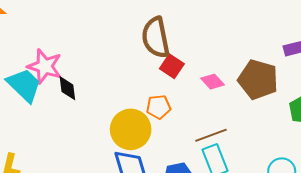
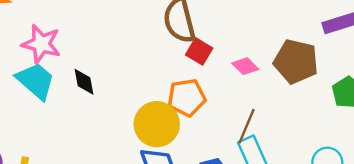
pink star: (45, 66) -> (41, 44), moved
orange pentagon: (159, 107) -> (187, 98), size x1.4
brown line: (211, 135) -> (247, 126), turned -44

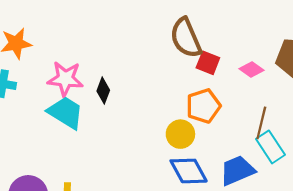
black diamond: (84, 82) -> (103, 91), moved, turned 40
yellow circle: (157, 124) -> (180, 134), size x0.7

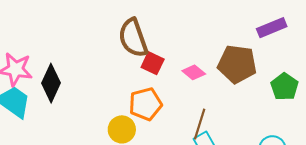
black diamond: (103, 91) -> (51, 83), size x1.5

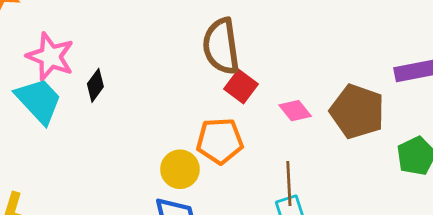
black diamond: (51, 83) -> (95, 85), size x0.6
brown line: (200, 124) -> (289, 184), turned -32

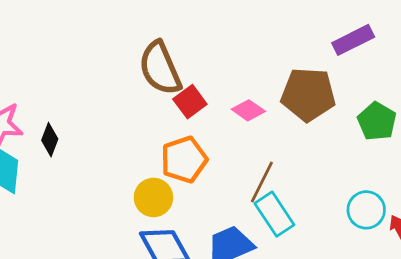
red square: (241, 87) -> (190, 102), turned 32
brown line: (289, 184) -> (262, 182), turned 45

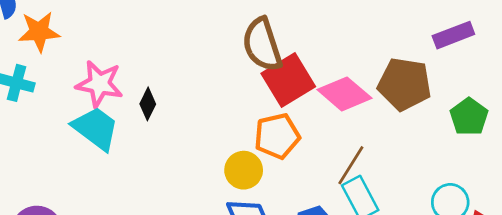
red square: (190, 102) -> (288, 80), size x1.6
pink diamond: (248, 110) -> (344, 94), size x1.6

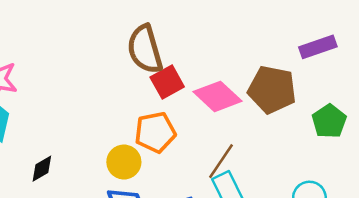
red square: (288, 80) -> (167, 82), size x0.7
black diamond: (148, 104) -> (42, 169), moved, turned 32

